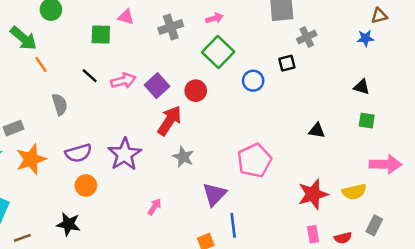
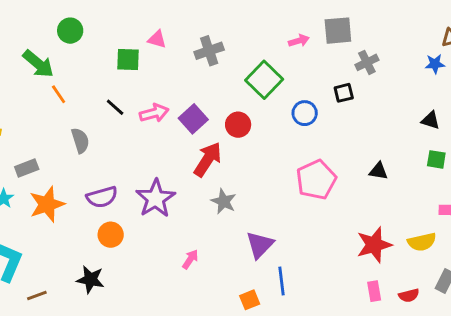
pink arrow: (214, 18) -> (299, 41), moved
pink pentagon: (254, 161) -> (316, 180), moved

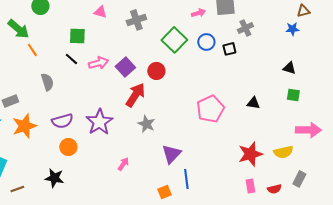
green square: (128, 60) -> (77, 36), moved
blue circle: (305, 113) -> (206, 42), moved

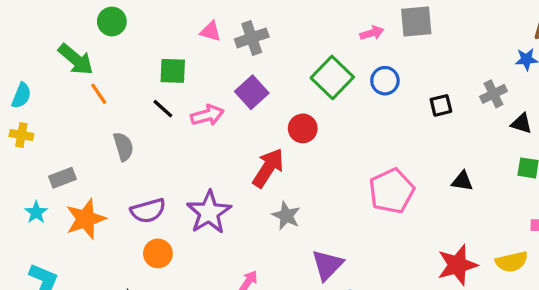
gray cross: (136, 20) -> (252, 38), moved
gray cross: (245, 28) -> (494, 94), moved
black square: (229, 49) -> (441, 105), moved
purple square: (125, 67) -> (252, 92), moved

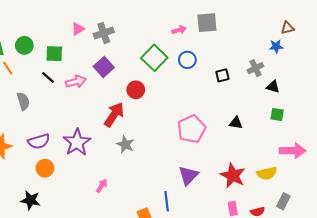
green circle: (112, 21) -> (24, 45), moved
pink triangle: (211, 31) -> (78, 29), turned -48
purple triangle: (327, 265) -> (188, 175), moved
red star: (457, 265) -> (233, 175), turned -30

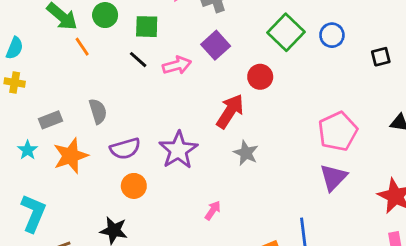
gray semicircle: (23, 101) -> (98, 111), moved
purple triangle: (188, 175) -> (333, 177), moved

